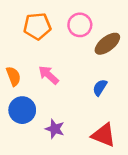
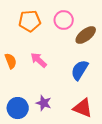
blue semicircle: (100, 88) -> (80, 70), size x1.5
blue circle: (22, 110) -> (18, 108), moved

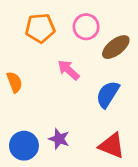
pink arrow: (39, 60) -> (69, 70), moved

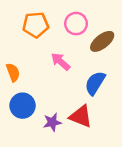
purple star: (59, 139) -> (52, 122), turned -30
blue circle: (24, 146) -> (23, 106), moved
red triangle: (112, 146) -> (81, 116), moved

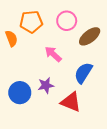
orange semicircle: (13, 72) -> (11, 38), moved
purple star: (52, 122) -> (46, 85), moved

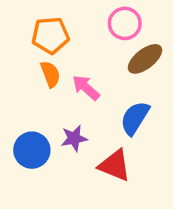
pink circle: (67, 21) -> (125, 23), moved
orange semicircle: (11, 38) -> (50, 74), moved

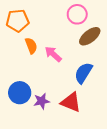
orange pentagon: (50, 35) -> (18, 21), moved
purple star: (74, 138) -> (42, 101), moved

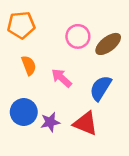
pink circle: (77, 14) -> (78, 36), moved
orange semicircle: (31, 46) -> (29, 65), moved
pink arrow: (53, 54) -> (62, 78), moved

